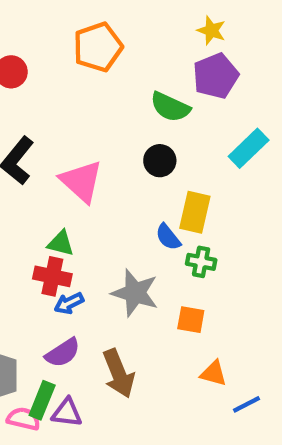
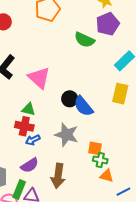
black circle: (160, 161) -> (70, 99), moved
yellow rectangle: (195, 212) -> (120, 94), moved
blue semicircle: (168, 237) -> (83, 106), size x1.5
green cross: (201, 262) -> (100, 160), moved
brown arrow: (118, 373) -> (58, 176), turned 30

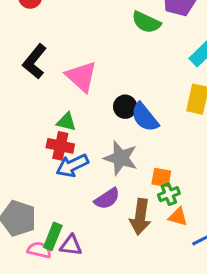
blue arrow: (33, 140) -> (72, 166), size x1.5
green cross: (100, 160) -> (169, 194), turned -32
purple semicircle: (30, 165) -> (107, 199), moved
brown arrow: (58, 176) -> (140, 217), moved

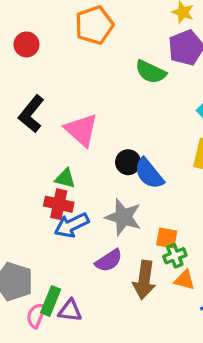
pink semicircle: (39, 250) -> (36, 315), turned -80

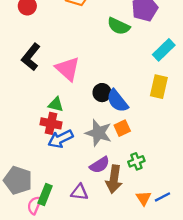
orange square: (167, 238) -> (122, 128), moved, turned -35
purple semicircle: (109, 261) -> (100, 165), moved
orange triangle: (185, 280) -> (144, 198), moved, turned 42
purple triangle: (70, 311) -> (79, 192), moved

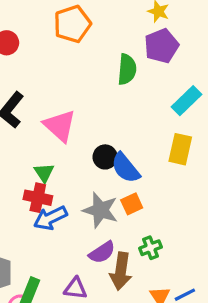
green semicircle: (119, 26) -> (127, 69), turned -110
green triangle: (56, 104) -> (44, 173), turned 42

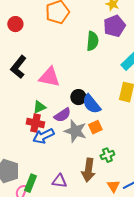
pink triangle: (60, 126) -> (49, 77), turned -30
green triangle: (44, 173) -> (39, 107), turned 40
purple semicircle: (102, 252) -> (62, 115), moved

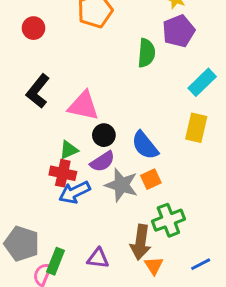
black circle: (78, 97) -> (104, 135), moved
green cross: (107, 155) -> (168, 220), size x1.5
orange triangle: (113, 186) -> (154, 266), moved

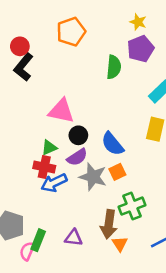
black L-shape: (38, 91) -> (24, 67), moved

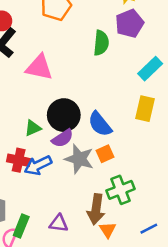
pink triangle: (61, 111) -> (39, 67), moved
black circle: (78, 135) -> (64, 115), size x1.6
red cross: (44, 167) -> (19, 160), moved

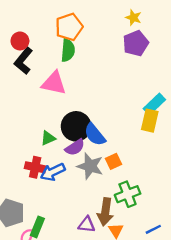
green semicircle: (101, 43) -> (68, 50), moved
cyan rectangle: (150, 69) -> (154, 104), moved
blue semicircle: (100, 124) -> (95, 135), moved
purple triangle: (59, 223) -> (87, 225), moved

